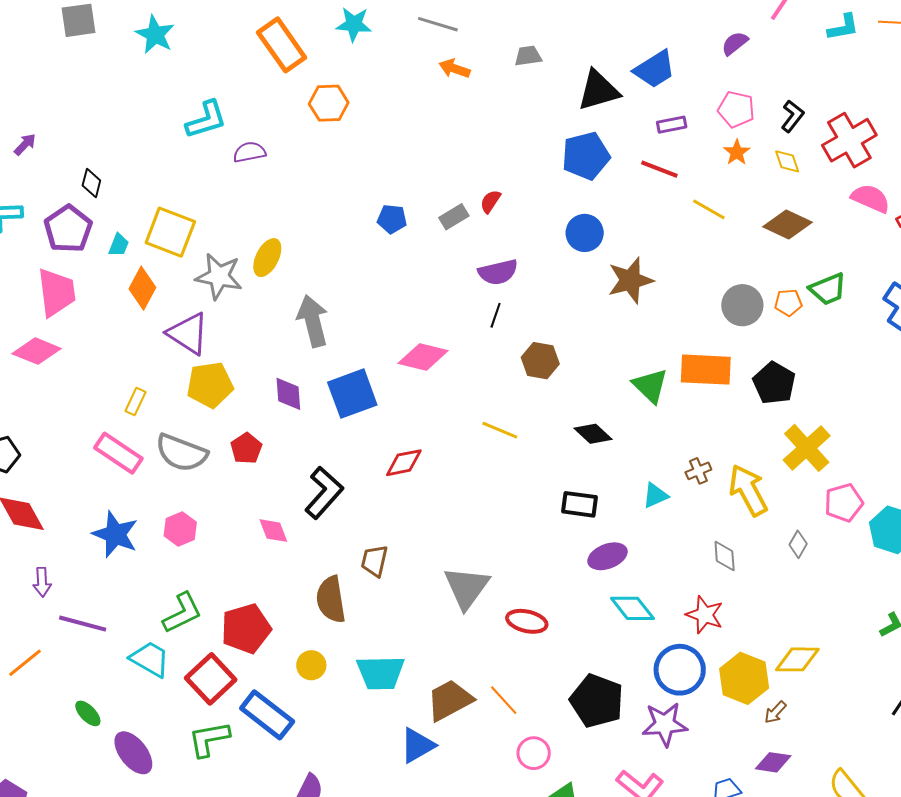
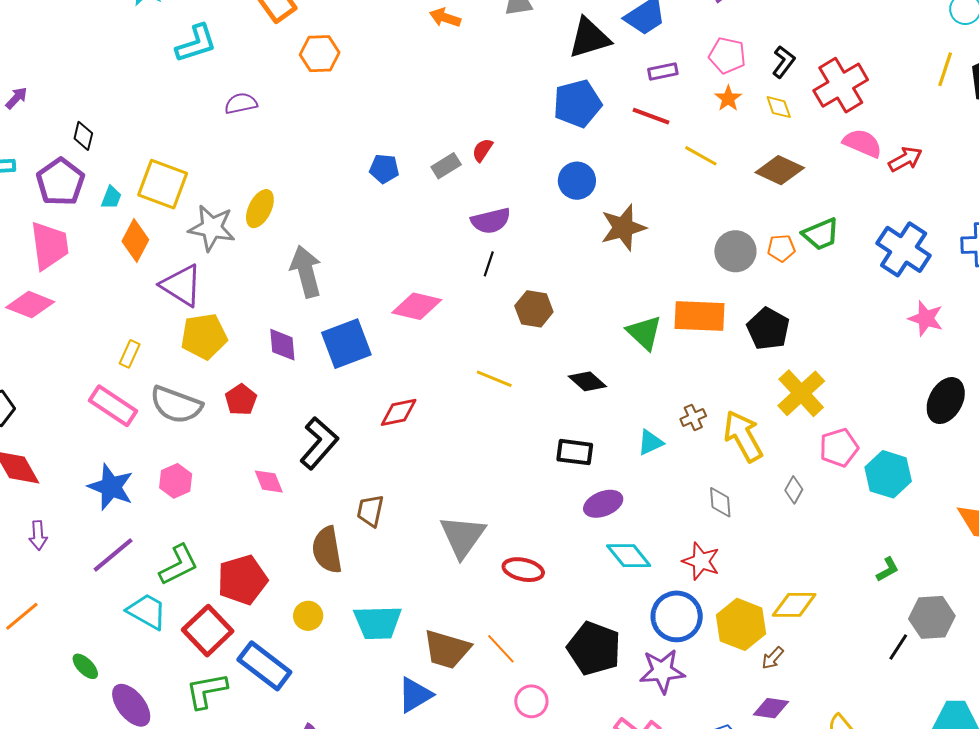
cyan L-shape: (206, 120) -> (196, 43), moved
purple line: (83, 624) -> (113, 555), moved, turned -54
brown trapezoid: (450, 700) -> (447, 649), turned -135

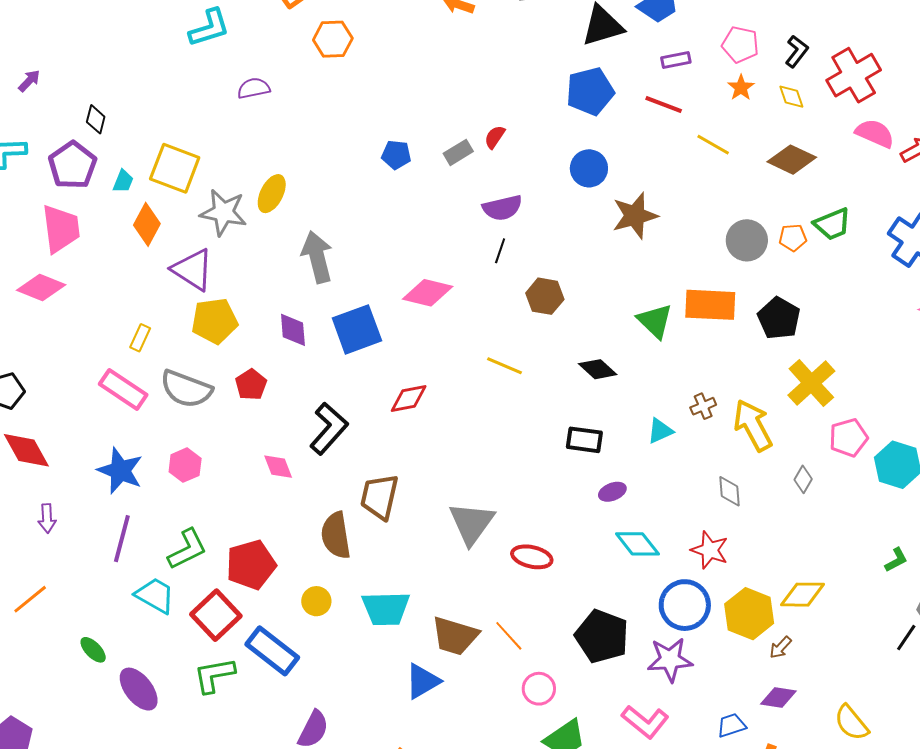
purple ellipse: (603, 504) -> (612, 492), size x0.7
brown trapezoid: (370, 511) -> (379, 497), size x1.4
purple line: (113, 555) -> (122, 539), turned -36

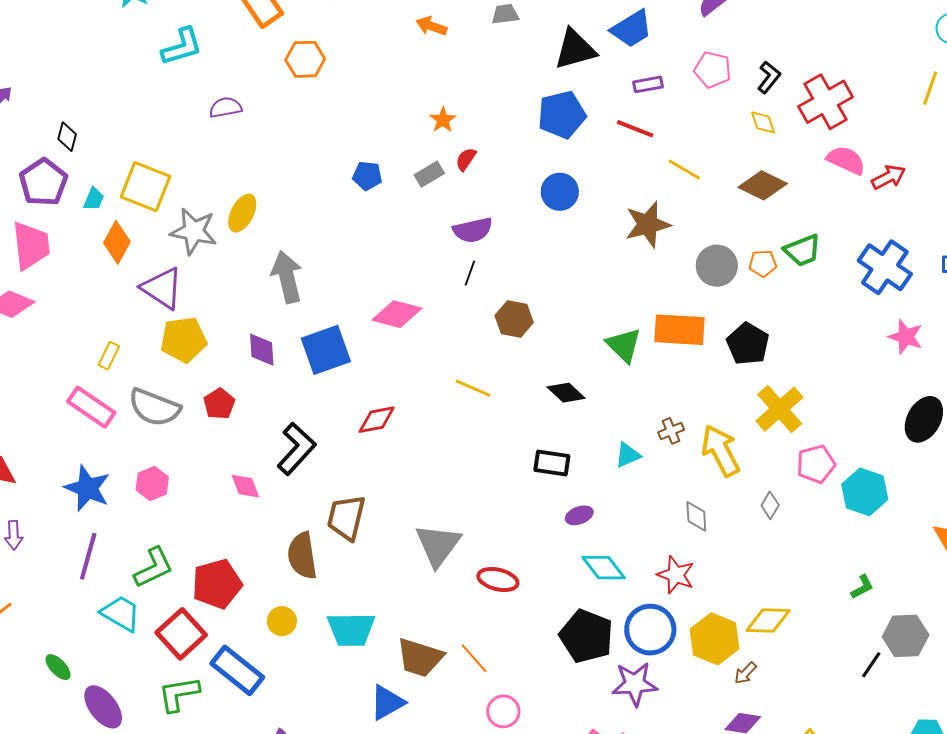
orange star: (741, 88) -> (443, 120), moved
brown star: (635, 216) -> (648, 224), moved
black pentagon: (602, 636) -> (586, 636), moved

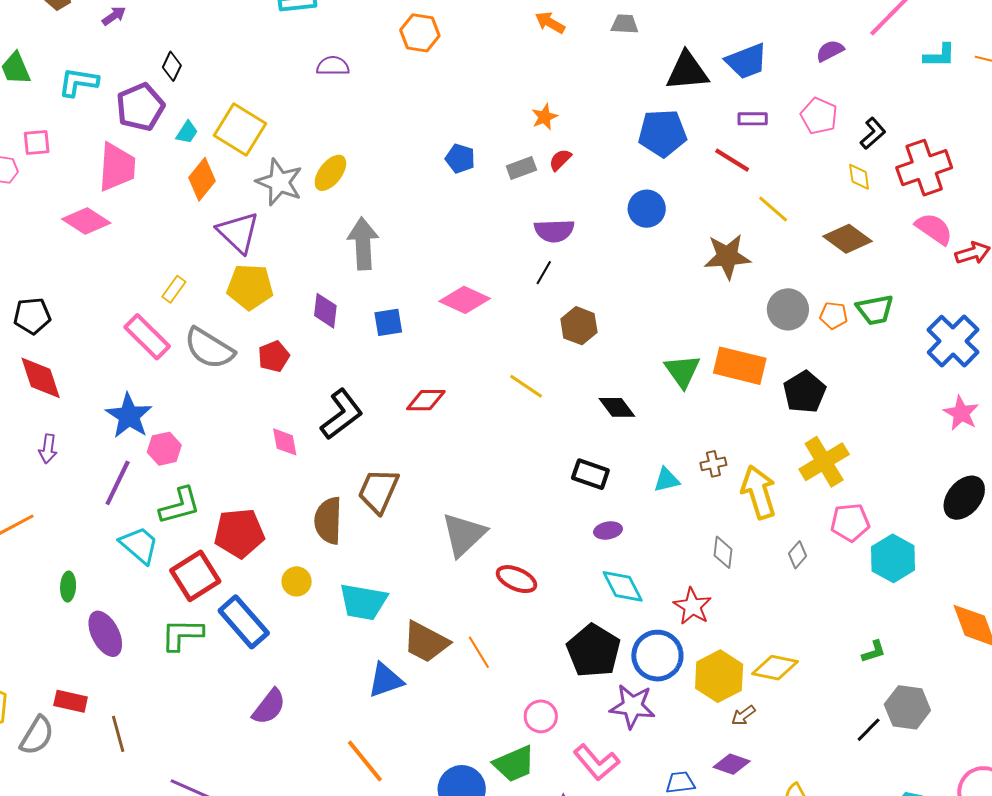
blue square: (326, 350) -> (388, 322), size x0.6
pink hexagon: (152, 484) -> (164, 449), moved
green ellipse: (58, 667) -> (68, 587), turned 36
pink circle: (503, 711) -> (541, 716), moved

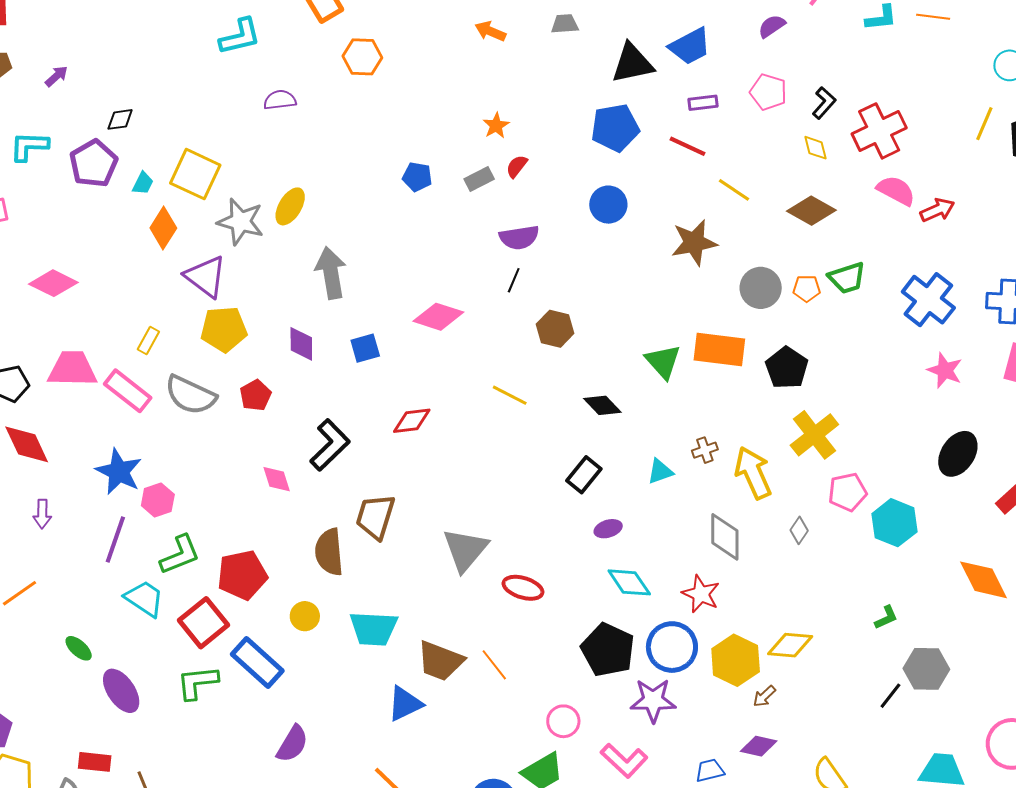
black diamond: (172, 66) -> (120, 119), turned 64
pink trapezoid: (117, 167) -> (72, 369), moved, turned -86
black rectangle: (590, 474) -> (584, 475), turned -63
gray diamond: (723, 552) -> (725, 537), size x1.5
green ellipse: (68, 587) -> (79, 648), turned -44

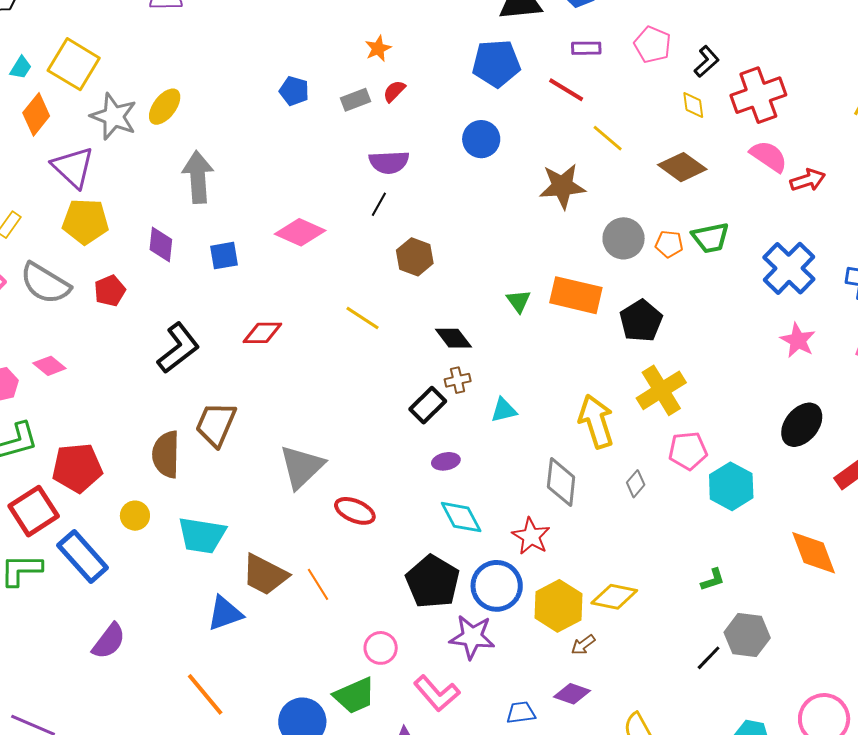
green triangle: (663, 362) -> (518, 301), size x0.7
brown cross: (705, 450) -> (458, 380), moved
pink diamond: (277, 479) -> (49, 366), moved, turned -40

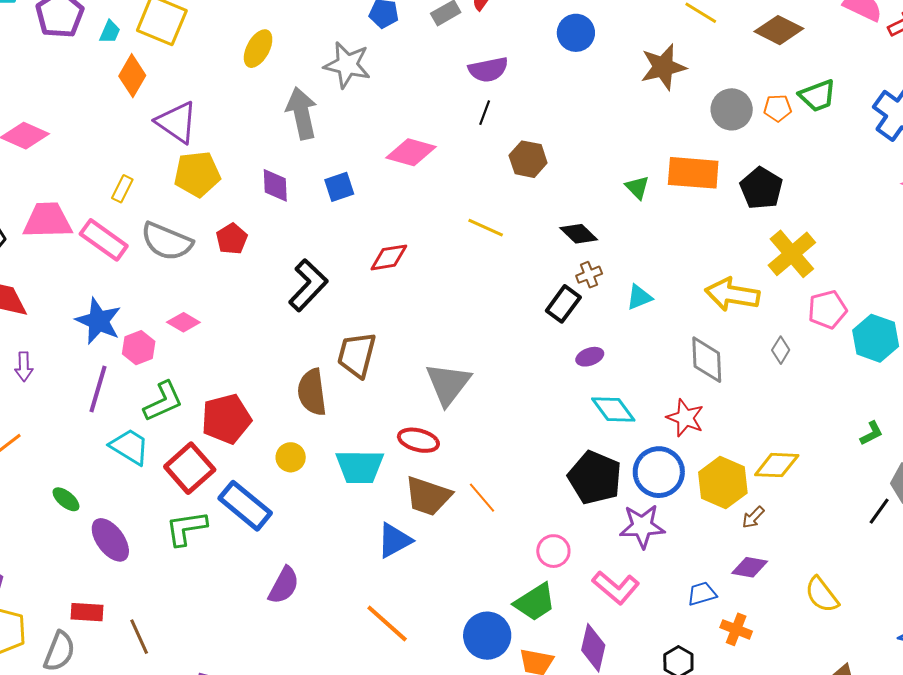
gray star: (114, 116) -> (347, 65), moved
yellow arrow: (596, 421) -> (732, 294), turned -54
red ellipse: (355, 511) -> (418, 440), moved

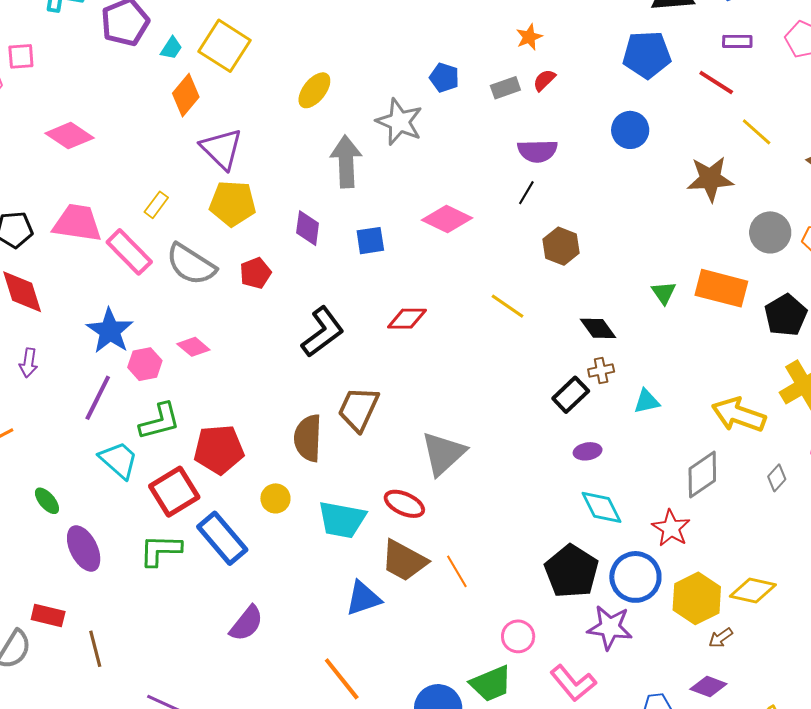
gray diamond: (707, 360) -> (702, 475), turned 48

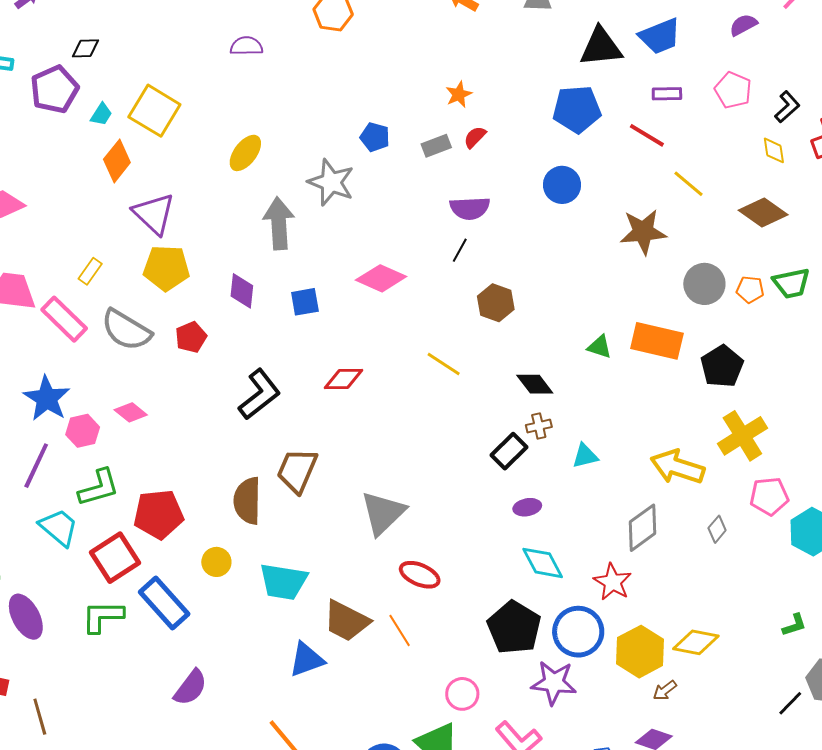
green triangle: (664, 293) -> (600, 347), turned -36
red ellipse: (404, 504) -> (420, 575), moved

